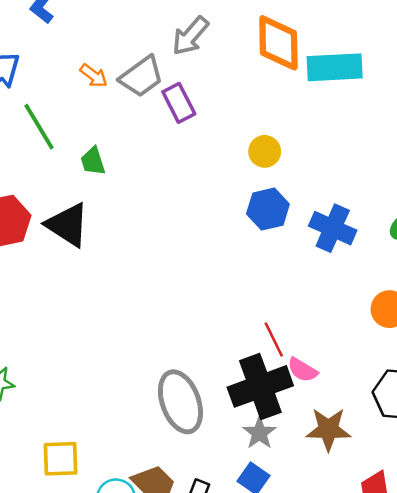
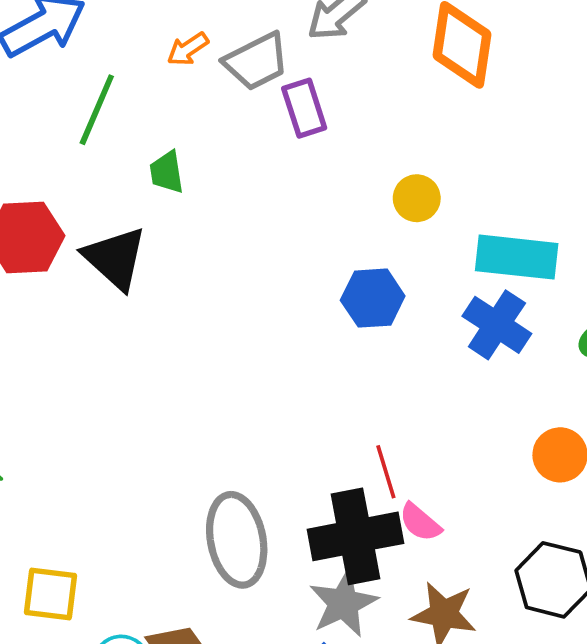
cyan rectangle: (335, 67) -> (517, 257), moved
orange arrow: (94, 76) -> (188, 49), turned 100
green line: (39, 127) -> (97, 110), turned 45
blue hexagon: (268, 209) -> (373, 298), moved
gray star: (259, 433) -> (343, 603), size x1.4

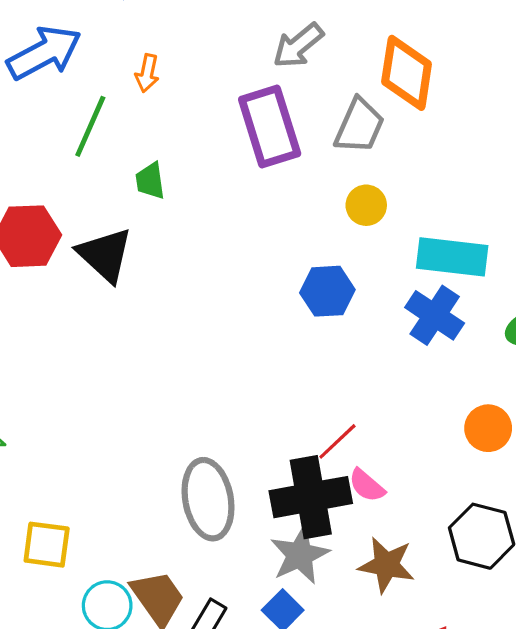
orange arrow: (188, 49) -> (147, 73), moved, turned -45
gray trapezoid: (256, 61) -> (359, 126), moved, turned -40
purple rectangle: (304, 108) -> (270, 127), size x1.6
red line: (386, 472) -> (337, 441), turned 63

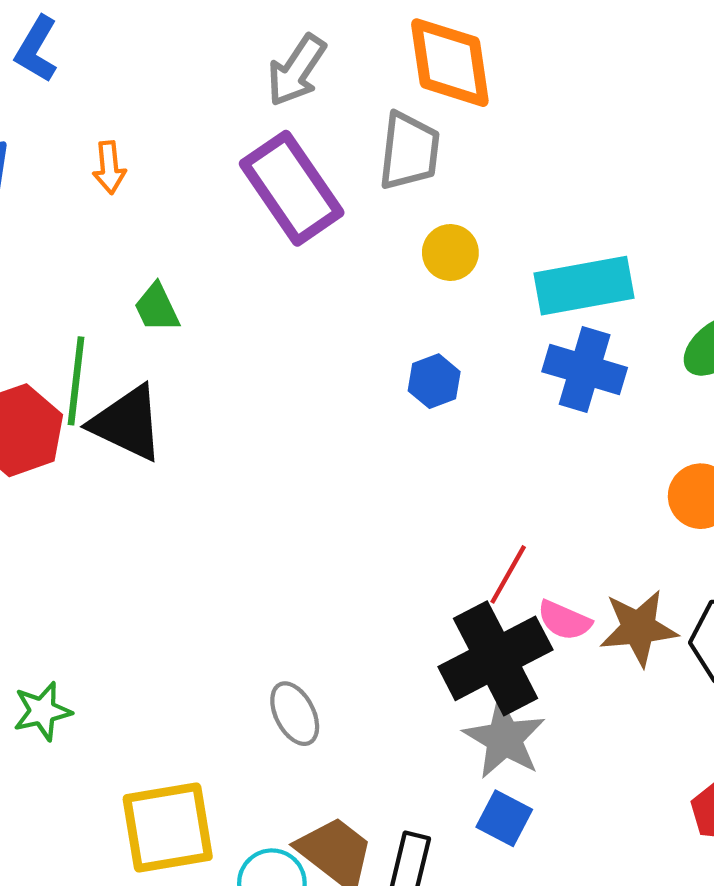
green line: (90, 126) -> (76, 381), moved
blue hexagon: (327, 291) -> (434, 381), size x0.7
gray ellipse: (208, 499) -> (295, 714), moved, size x0.6
yellow square: (47, 545) -> (168, 827), size x1.4
brown star: (386, 565) -> (639, 628), moved

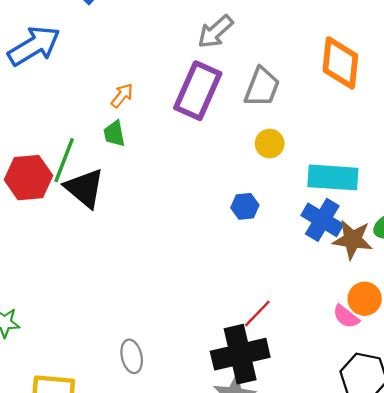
orange diamond: (450, 63) -> (340, 63), moved
orange arrow: (109, 168) -> (122, 96), moved, turned -150
purple rectangle: (292, 188) -> (198, 91), turned 44
pink semicircle: (564, 620) -> (346, 317), moved
brown star: (639, 628) -> (353, 240), moved

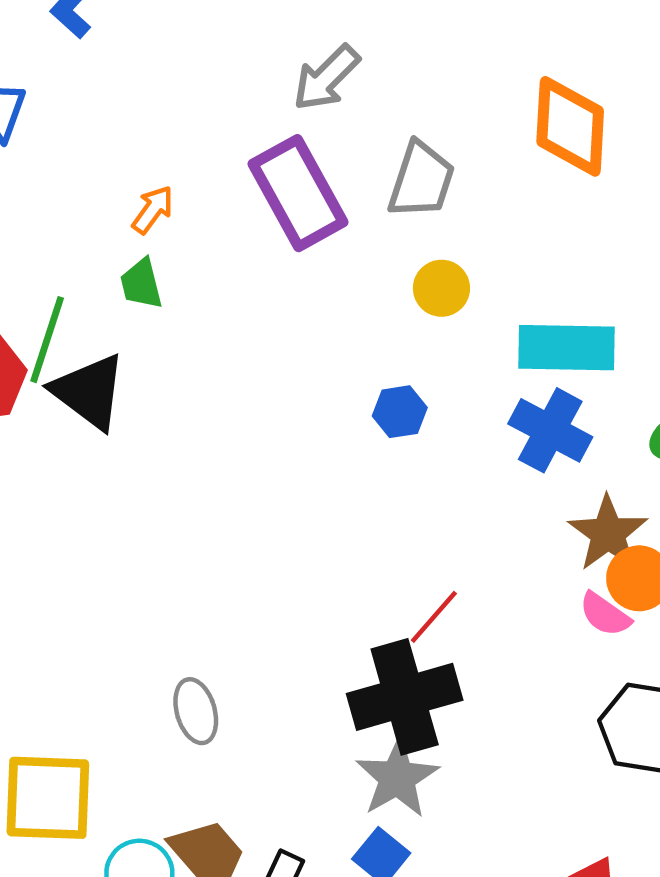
purple rectangle: (198, 91) -> (298, 193), turned -50
brown star: (353, 240) -> (608, 533), moved, turned 30

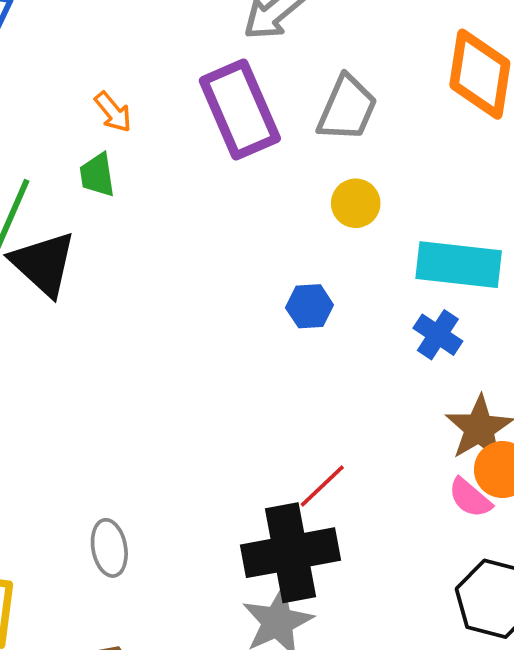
orange arrow: (153, 210) -> (113, 112), turned 99
blue cross: (550, 430) -> (438, 335), size x0.7

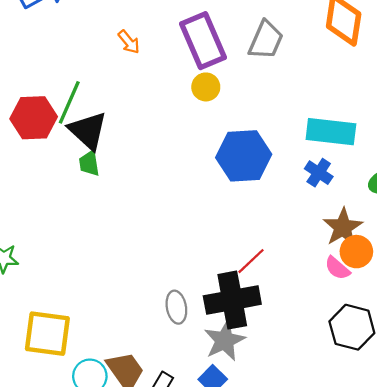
green trapezoid: (97, 175) -> (89, 163), moved
yellow circle: (356, 203) -> (206, 87), moved
blue hexagon: (310, 306) -> (244, 156), size x2.0
gray ellipse: (109, 548) -> (176, 307), moved

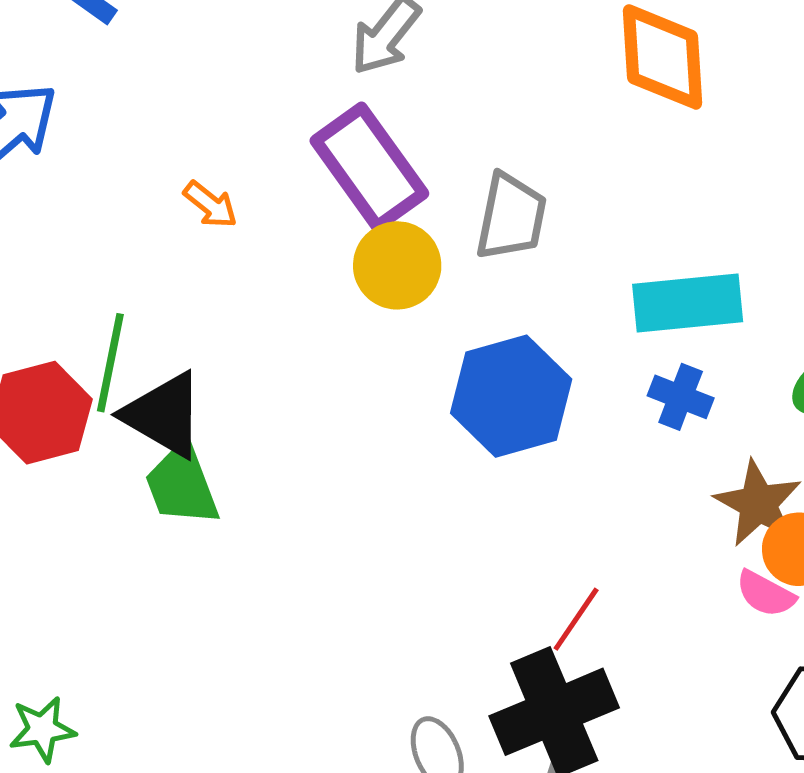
gray trapezoid: (266, 40) -> (511, 217), moved
yellow circle: (206, 87) -> (397, 265), size x1.4
green trapezoid: (89, 163) -> (182, 485), size x1.5

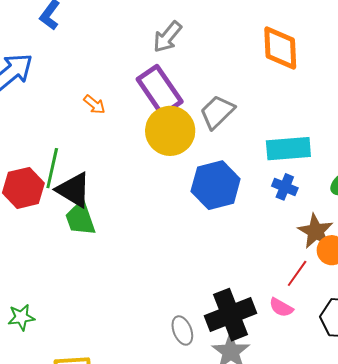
gray trapezoid: (511, 217) -> (217, 112), turned -147
yellow circle: (397, 265) -> (170, 131), size x1.4
pink semicircle: (766, 594) -> (281, 307), moved
red line: (576, 619) -> (297, 273), moved

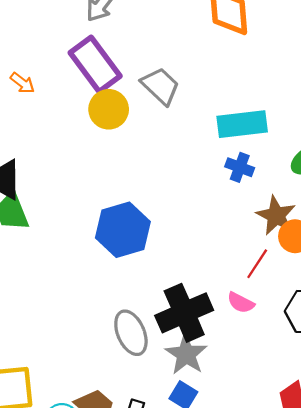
gray trapezoid: (217, 112) -> (160, 86), turned 90
yellow circle: (170, 131) -> (109, 109), size x0.7
blue hexagon: (216, 185) -> (123, 230), moved
gray ellipse: (182, 330) -> (131, 333), size x1.4

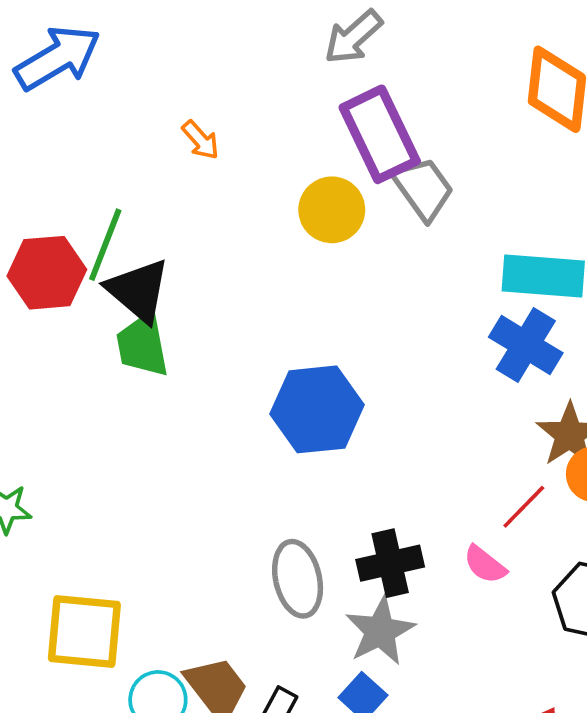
purple rectangle: (95, 64) -> (380, 134), moved
blue cross: (240, 167) -> (526, 345), size x1.5
black cross: (184, 313) -> (390, 563), size x0.7

